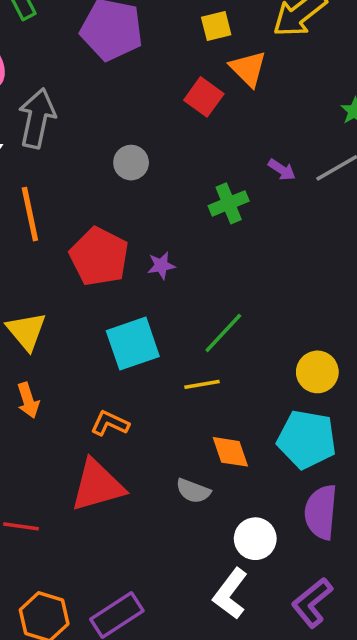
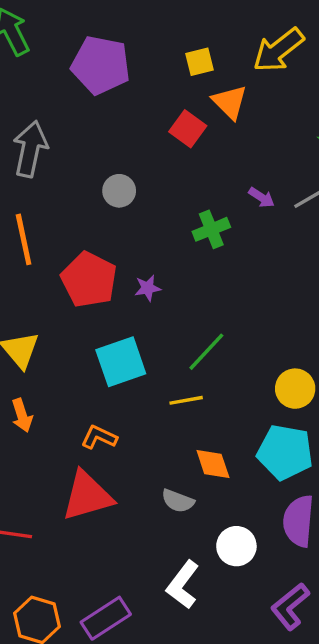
white L-shape: (230, 594) -> (183, 585), moved

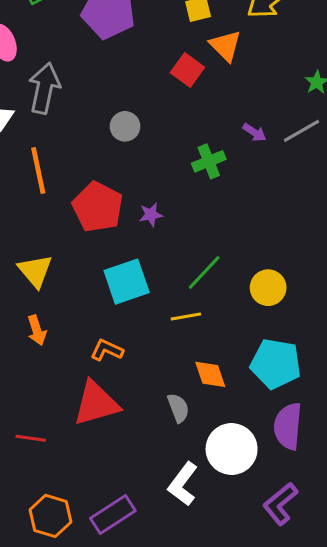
yellow circle: (295, 389) -> (268, 288), moved
gray semicircle: (178, 501) -> (178, 408), turned -132
white circle: (236, 546) -> (232, 449), size x1.4

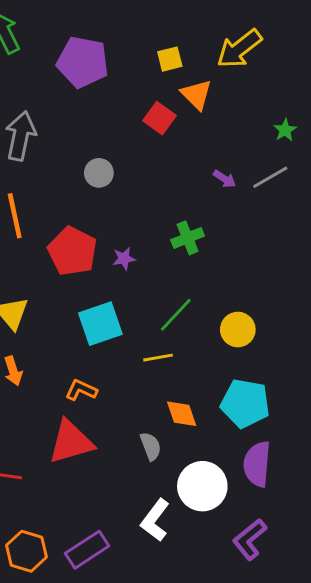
green cross: (209, 161) -> (188, 238), moved

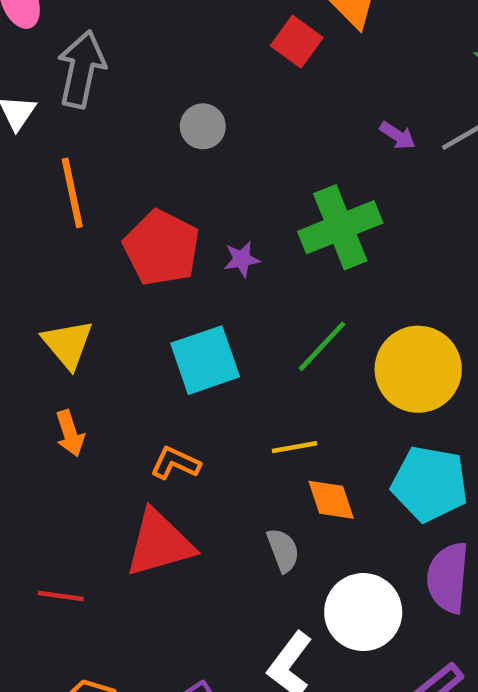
green cross: (188, 238) -> (340, 227), size x1.6
yellow circle: (238, 330) -> (418, 369), size x1.6
yellow line: (158, 358) -> (294, 447), moved

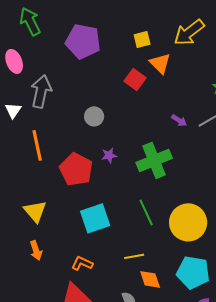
purple star: (242, 259) -> (109, 155), moved
green line: (322, 346) -> (146, 212), turned -68

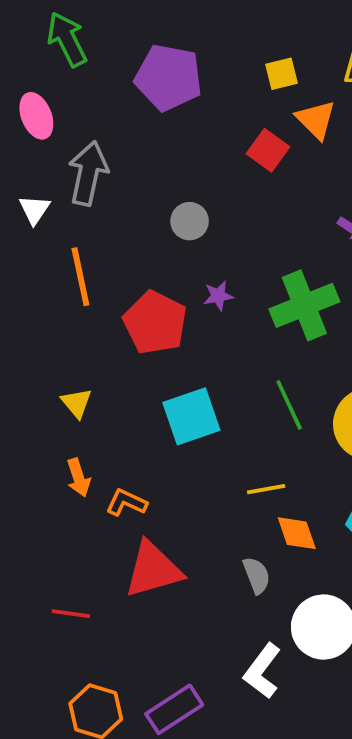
yellow triangle: (35, 211) -> (77, 403), size x0.7
orange L-shape: (82, 263) -> (126, 503), moved

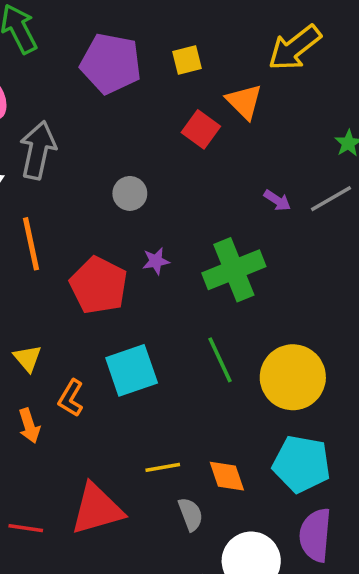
yellow square: (281, 74) -> (187, 60), moved
yellow line: (266, 489) -> (163, 467), moved
orange L-shape: (126, 503) -> (71, 398), moved, turned -84
red line: (71, 614) -> (26, 528), moved

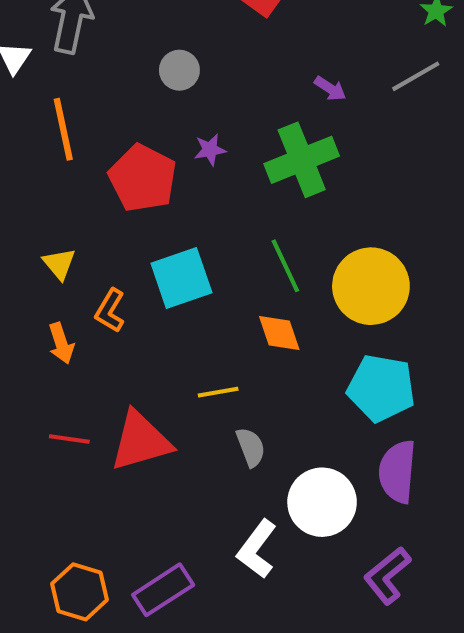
purple arrow: (277, 200) -> (330, 88), moved
orange diamond: (227, 476) -> (279, 333), moved
red line: (26, 528) -> (69, 439), moved

